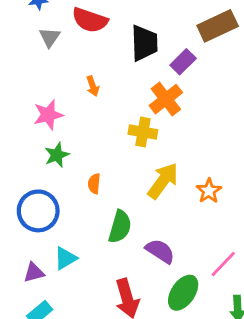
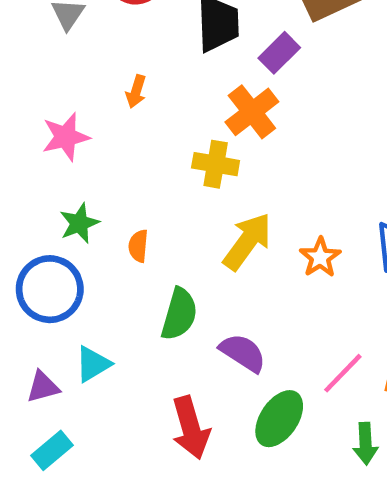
orange arrow: (93, 86) -> (136, 91), turned 36
green star: (57, 155) -> (79, 223), moved

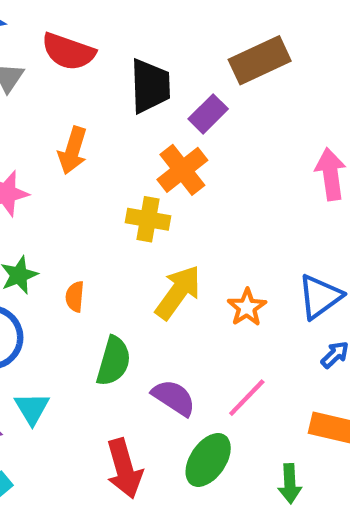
orange arrow: (136, 91) -> (73, 150), size x1.5
cyan triangle: (93, 364) -> (32, 408), turned -30
pink line: (343, 373) -> (247, 398), moved

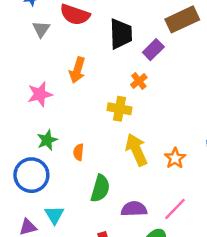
orange cross: (182, 170) -> (139, 81), size x0.6
yellow arrow: (178, 292) -> (136, 150), turned -60
purple semicircle: (174, 398) -> (134, 209), turned -35

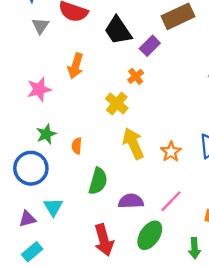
black trapezoid: (121, 34) -> (118, 30), turned 148
yellow cross: (120, 109) -> (117, 103), turned 30

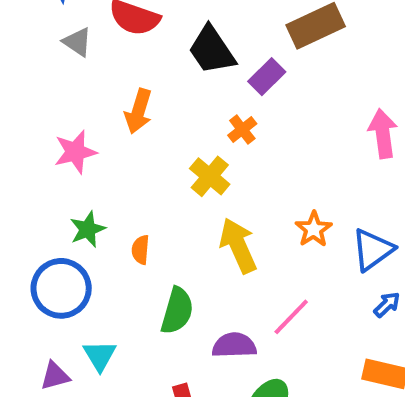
gray triangle: (40, 26) -> (77, 42), turned -30
orange star: (171, 152) -> (314, 229), moved
pink line: (171, 201) -> (291, 317), moved

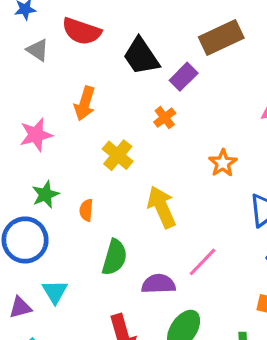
yellow cross: (210, 176) -> (118, 155), moved
orange star: (314, 229) -> (223, 163), moved

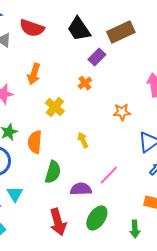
black trapezoid: (141, 56) -> (79, 29), moved
orange star: (223, 163) -> (122, 112), turned 30
yellow arrow: (162, 207) -> (83, 140), size x0.6
orange semicircle: (86, 210) -> (35, 142), size x1.6

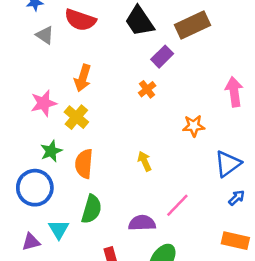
yellow cross: (55, 107) -> (76, 117), moved
green semicircle: (53, 172) -> (92, 209), moved

